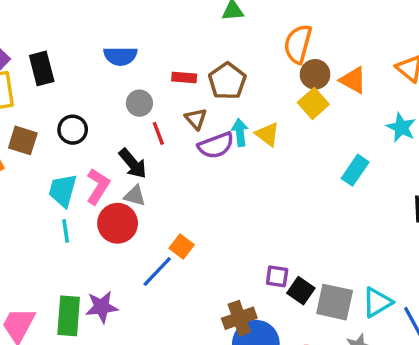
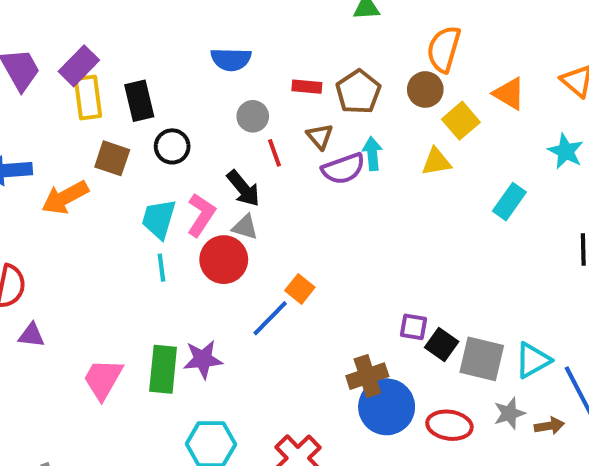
black rectangle: (42, 68) -> (139, 101), moved
brown circle: (315, 74) -> (425, 89), moved
yellow triangle: (267, 134) -> (436, 162), moved, turned -48

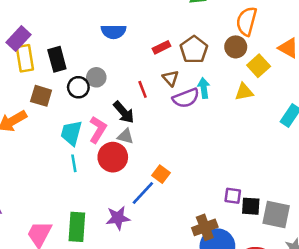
red rectangle: (307, 87) -> (162, 47), turned -30
gray circle: (253, 116) -> (96, 77), moved
black square: (442, 344) -> (251, 206), turned -30
purple star: (203, 359) -> (118, 218), moved

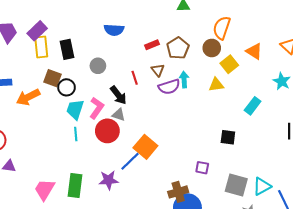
black circle: (78, 87) -> (66, 87), moved
orange square: (161, 174) -> (145, 147), size x1.6
black square: (251, 206) -> (228, 137), moved

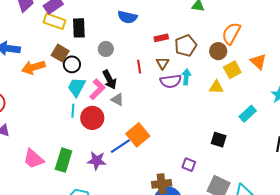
yellow rectangle: (41, 47) -> (54, 21), turned -75
black arrow: (118, 95) -> (110, 80), moved
red circle: (107, 131) -> (92, 118), moved
pink trapezoid: (45, 189) -> (34, 159), turned -90

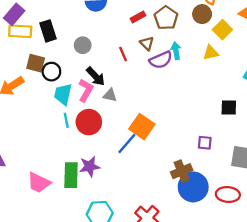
purple star: (97, 161) -> (90, 166), moved

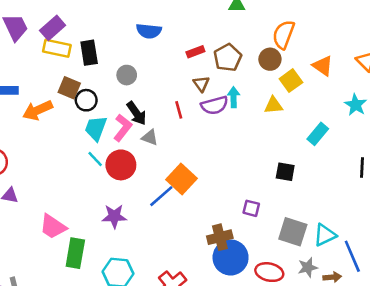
red line: (123, 54) -> (179, 110), moved
cyan line: (66, 120) -> (95, 159), turned -40
green rectangle: (71, 175) -> (75, 253), moved

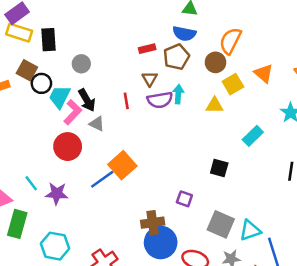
blue semicircle: (149, 31) -> (184, 34), moved
cyan trapezoid: (96, 128) -> (60, 97), moved
cyan line: (95, 159) -> (31, 183), moved

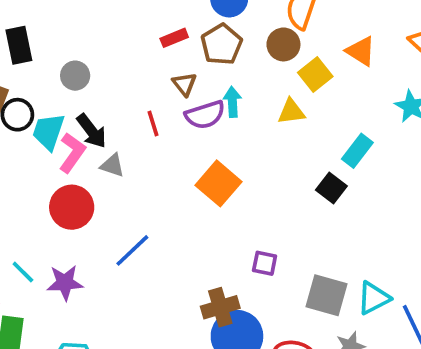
orange square: (122, 165) -> (219, 183), moved
black square: (219, 168) -> (331, 188), moved, turned 30

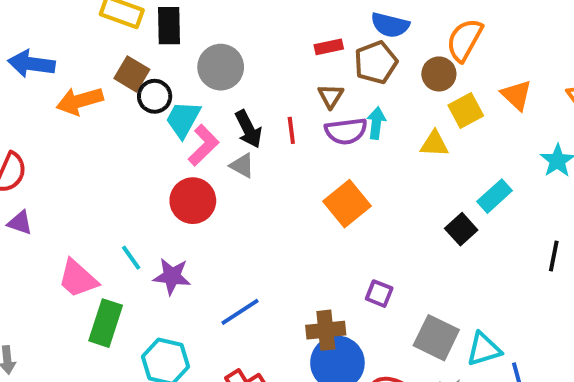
gray circle: (75, 76) -> (221, 67), size x1.5
black arrow: (92, 131) -> (248, 129), moved
blue line: (132, 250) -> (240, 312), moved

